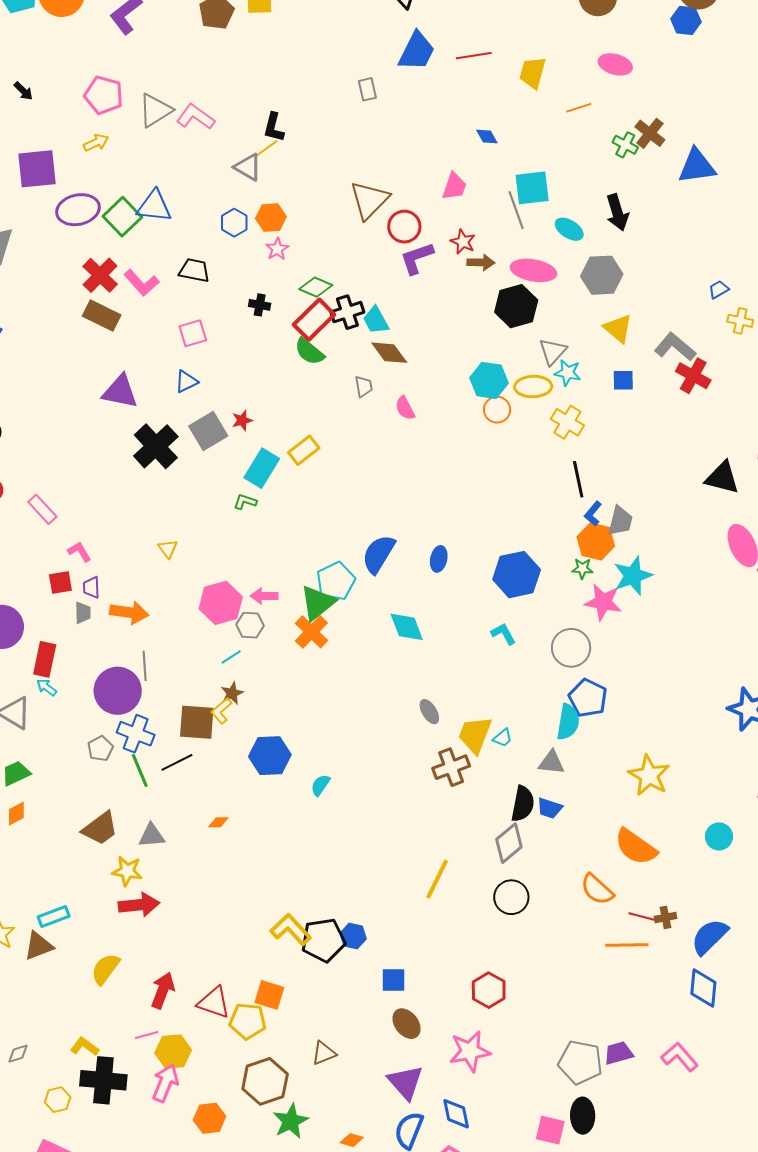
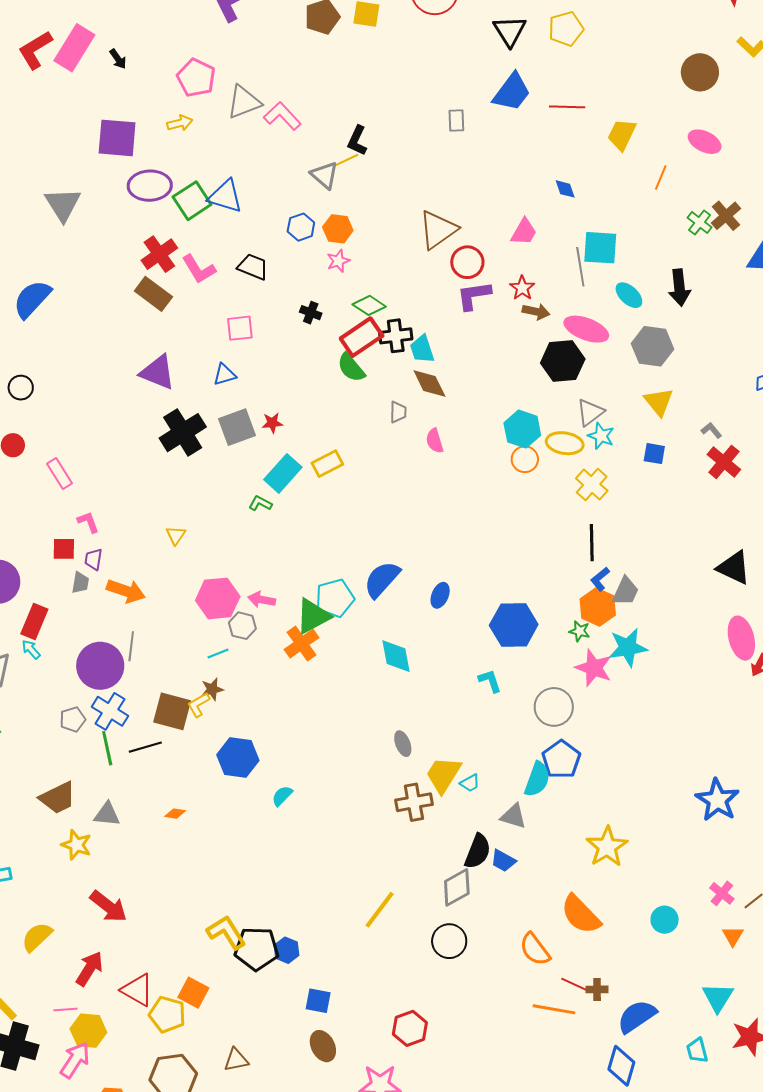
orange line: (579, 108) -> (661, 178), turned -60
gray L-shape: (675, 347) -> (711, 430), size x0.5
red arrow: (139, 905) -> (108, 906), moved, turned 33

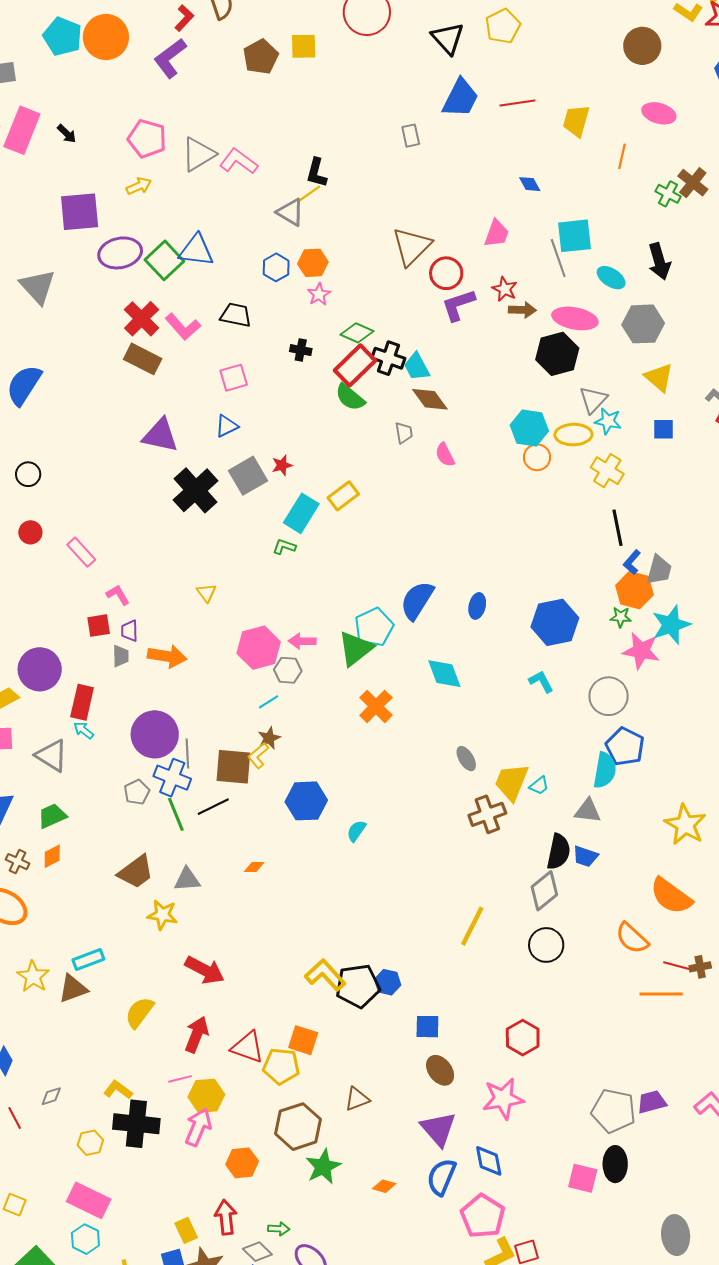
black cross: (396, 336) -> (388, 358), turned 36
orange cross: (302, 644) -> (376, 706), moved
gray line: (131, 646) -> (187, 753), moved

